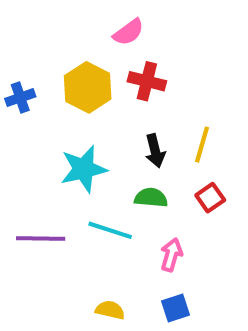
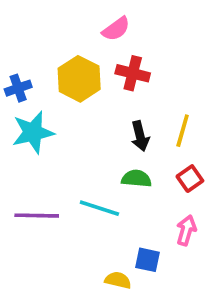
cyan star: (84, 169) -> (33, 132), moved
pink arrow: (171, 255) -> (186, 230), moved
blue square: (175, 308) -> (147, 260), moved, turned 30
yellow semicircle: (110, 310) -> (118, 280), moved

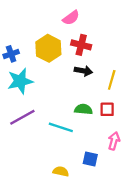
black arrow: (140, 136) -> (83, 71), moved, turned -66
red square: (190, 179) -> (107, 109), moved, turned 35
purple line: (37, 216) -> (22, 117), moved, turned -30
yellow semicircle: (118, 280) -> (61, 171), moved

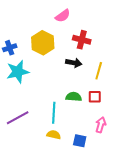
red cross: (81, 45) -> (82, 40), moved
purple line: (22, 117) -> (18, 118), moved
cyan line: (61, 127) -> (54, 113), turned 75
yellow semicircle: (61, 171) -> (54, 135), moved

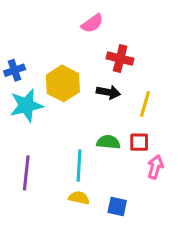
yellow hexagon: (43, 43) -> (63, 83), moved
purple line: (18, 118) -> (26, 173), turned -55
pink arrow: (101, 125) -> (155, 167), moved

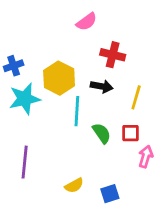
green semicircle: (108, 142) -> (102, 133), turned 50
cyan line: (79, 166) -> (77, 111), moved
yellow semicircle: (79, 198) -> (74, 185), turned 138
blue square: (117, 207) -> (110, 194), turned -30

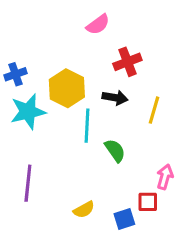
red cross: (113, 55) -> (127, 62), turned -35
red square: (131, 133) -> (148, 202), moved

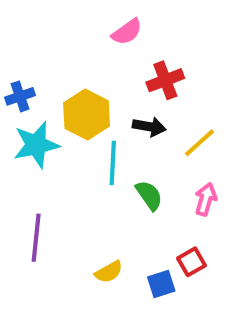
yellow line: (154, 110) -> (200, 143), turned 32
pink arrow: (165, 177) -> (206, 199), moved
red square: (148, 202) -> (192, 262), turned -30

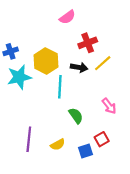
yellow line: (200, 143) -> (103, 63), moved
green semicircle: (149, 195) -> (76, 116), moved
pink arrow: (206, 199) -> (109, 106), turned 126
purple line: (36, 238) -> (29, 139), moved

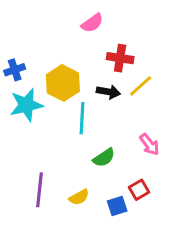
red cross: (88, 43) -> (120, 58), turned 30
green semicircle: (76, 116) -> (104, 158), turned 91

